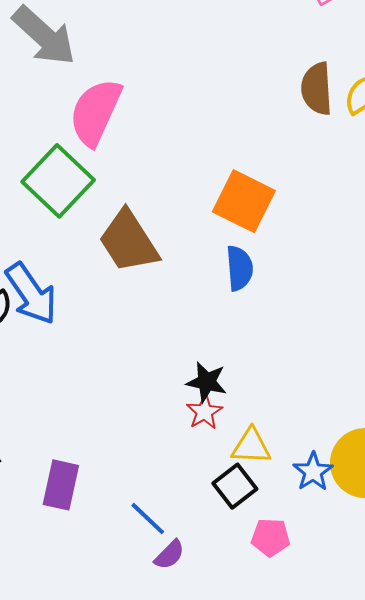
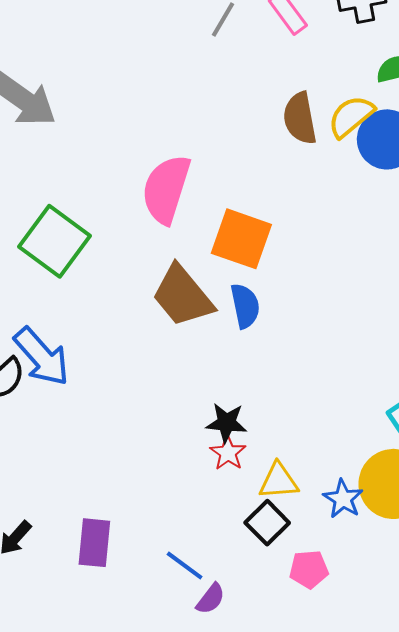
pink semicircle: (96, 112) -> (166, 189), moved
brown trapezoid: (129, 241) -> (183, 296), moved

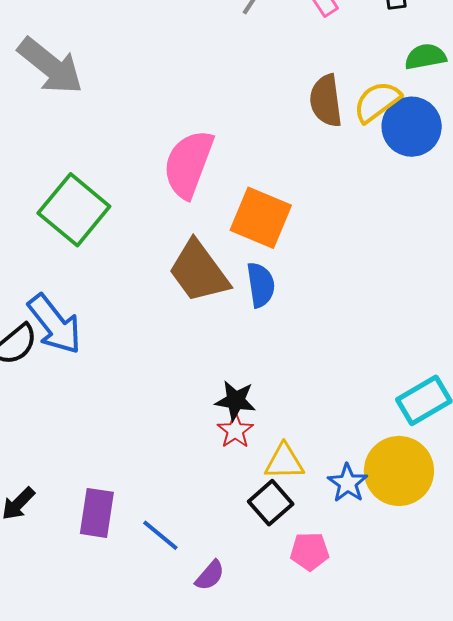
blue line: (185, 566) -> (160, 535), moved

